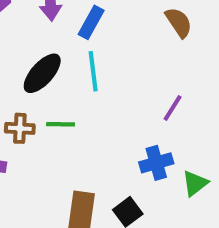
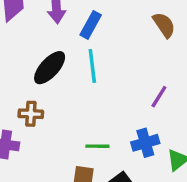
green line: (61, 124) -> (97, 146), moved

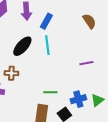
purple line: (159, 97) -> (86, 63), turned 48
blue cross: (145, 143) -> (78, 99), moved

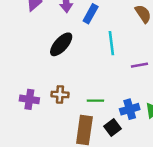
cyan line: (47, 45) -> (111, 43), moved
brown cross: (11, 73) -> (60, 95), moved

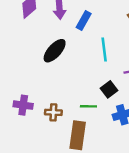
brown cross: (60, 95) -> (53, 112), moved
black square: (113, 128) -> (109, 89), moved

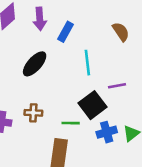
black square: (109, 89) -> (93, 105), size x1.5
brown cross: (53, 112) -> (33, 113), moved

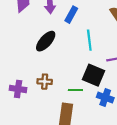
black square: (93, 105) -> (94, 75), turned -30
blue cross: (107, 132) -> (105, 97), turned 35

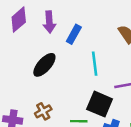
brown cross: (45, 82) -> (43, 111), turned -32

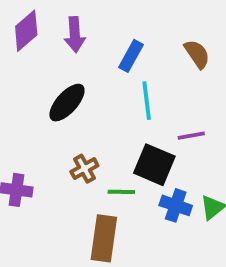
blue rectangle: (74, 34) -> (131, 56), moved
brown cross: (43, 111) -> (84, 169), moved

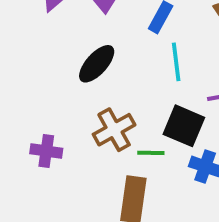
brown cross: (84, 169) -> (114, 130), size x1.5

